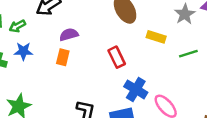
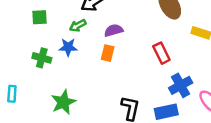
green arrow: (17, 26) -> (78, 26), moved
blue cross: (136, 89) -> (181, 85), turned 30

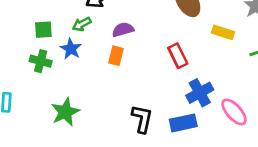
green square: (39, 17) -> (43, 30), moved
blue star: (68, 47) -> (71, 49), turned 30

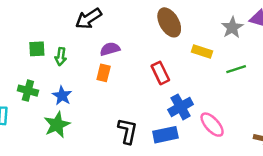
green arrow: (82, 24) -> (61, 57), moved, turned -54
blue star: (71, 49) -> (62, 96), moved
green cross: (41, 61) -> (28, 91), moved

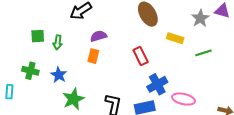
green star: (57, 125) -> (73, 99), moved
pink ellipse: (212, 125) -> (184, 99), turned -35

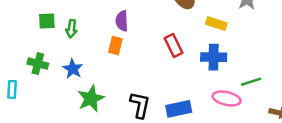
purple semicircle: (99, 36) -> (122, 21), turned -77
green line: (203, 53) -> (251, 82), moved
blue cross: (157, 84) -> (214, 57), moved, turned 30

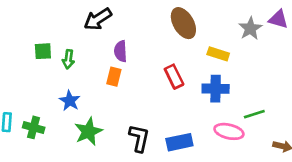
green cross: (38, 64) -> (34, 127), moved

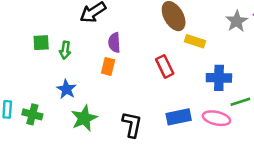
yellow rectangle: (218, 54) -> (195, 41), moved
blue cross: (216, 89) -> (219, 78), moved
blue rectangle: (179, 142) -> (179, 117), moved

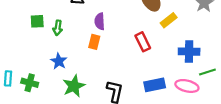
yellow rectangle: (195, 41) -> (169, 20), turned -56

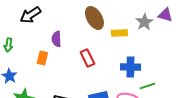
yellow rectangle: (169, 20) -> (119, 33), moved, turned 35
purple semicircle: (100, 21) -> (56, 39), moved

